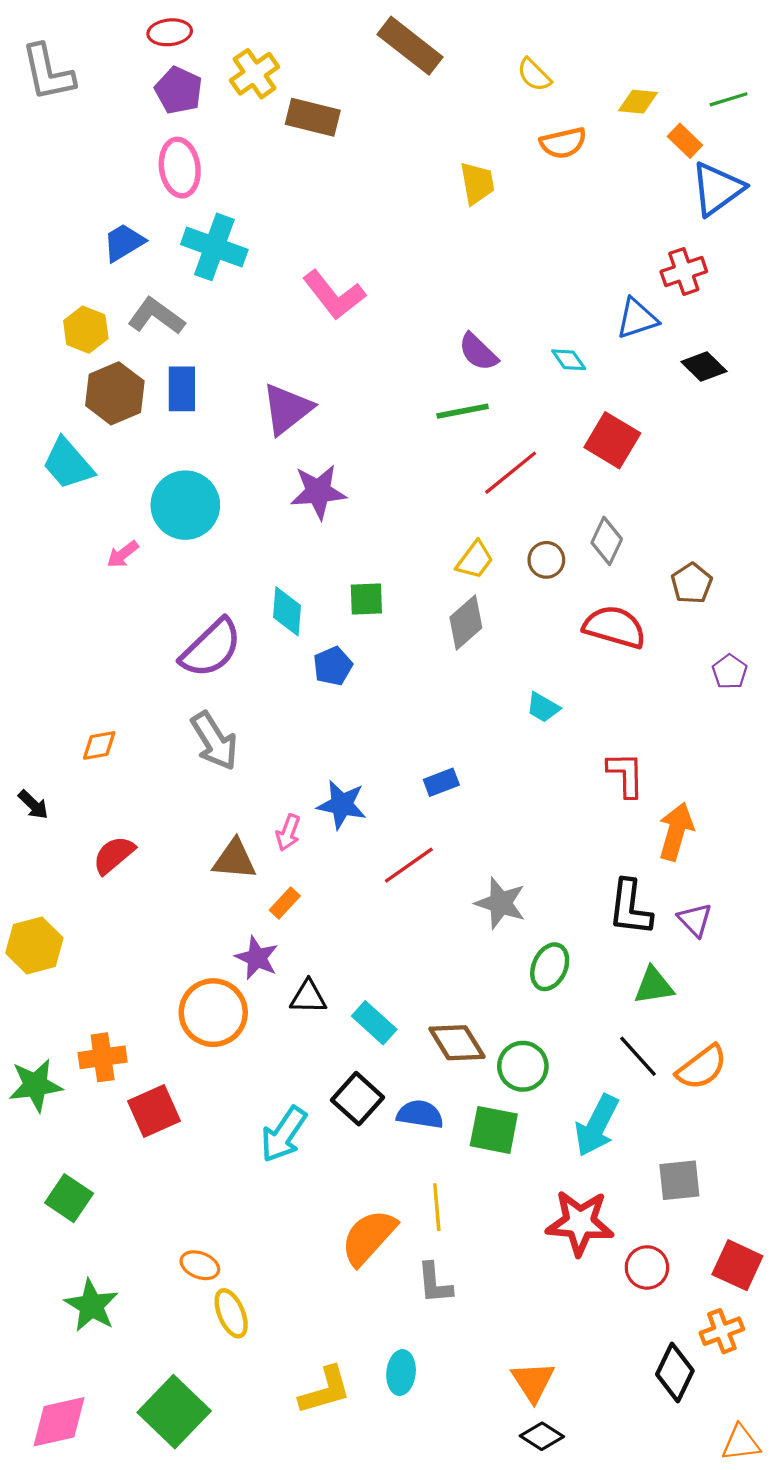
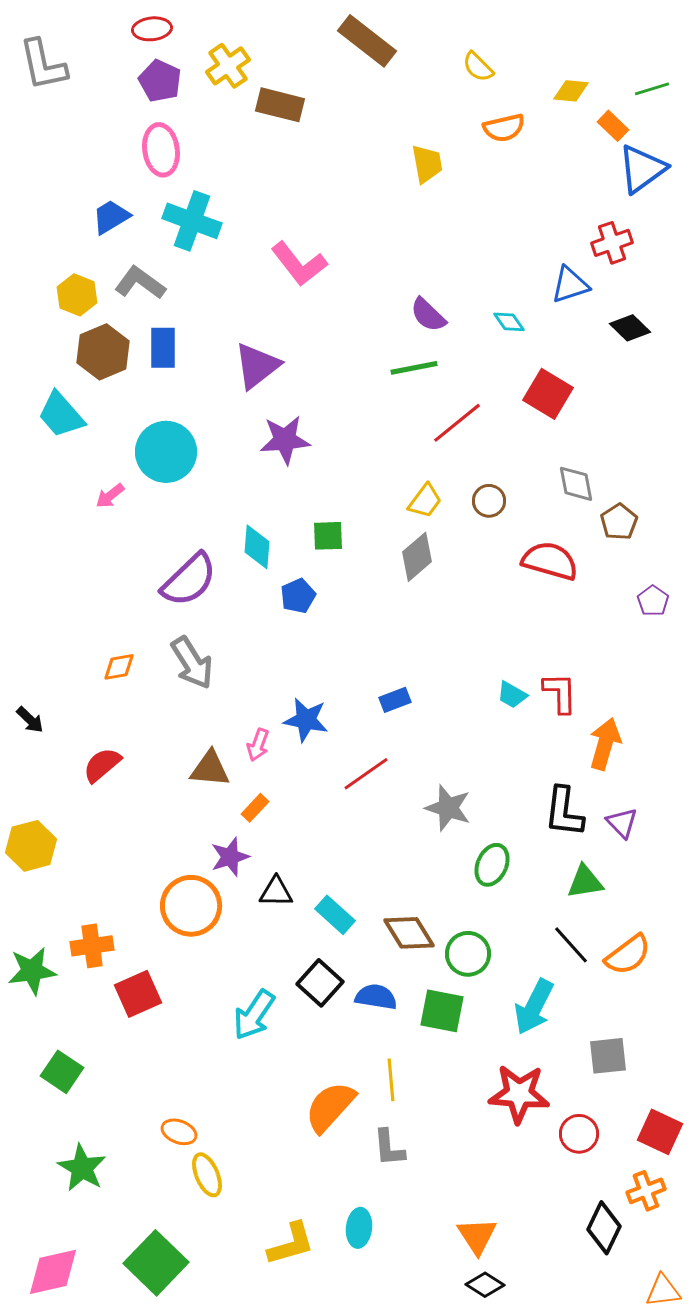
gray diamond: (607, 541) -> (576, 484), moved, turned -36
cyan trapezoid: (543, 707) -> (512, 695), moved
orange diamond: (99, 745) -> (119, 667), moved
purple star: (257, 958) -> (230, 857), turned 30

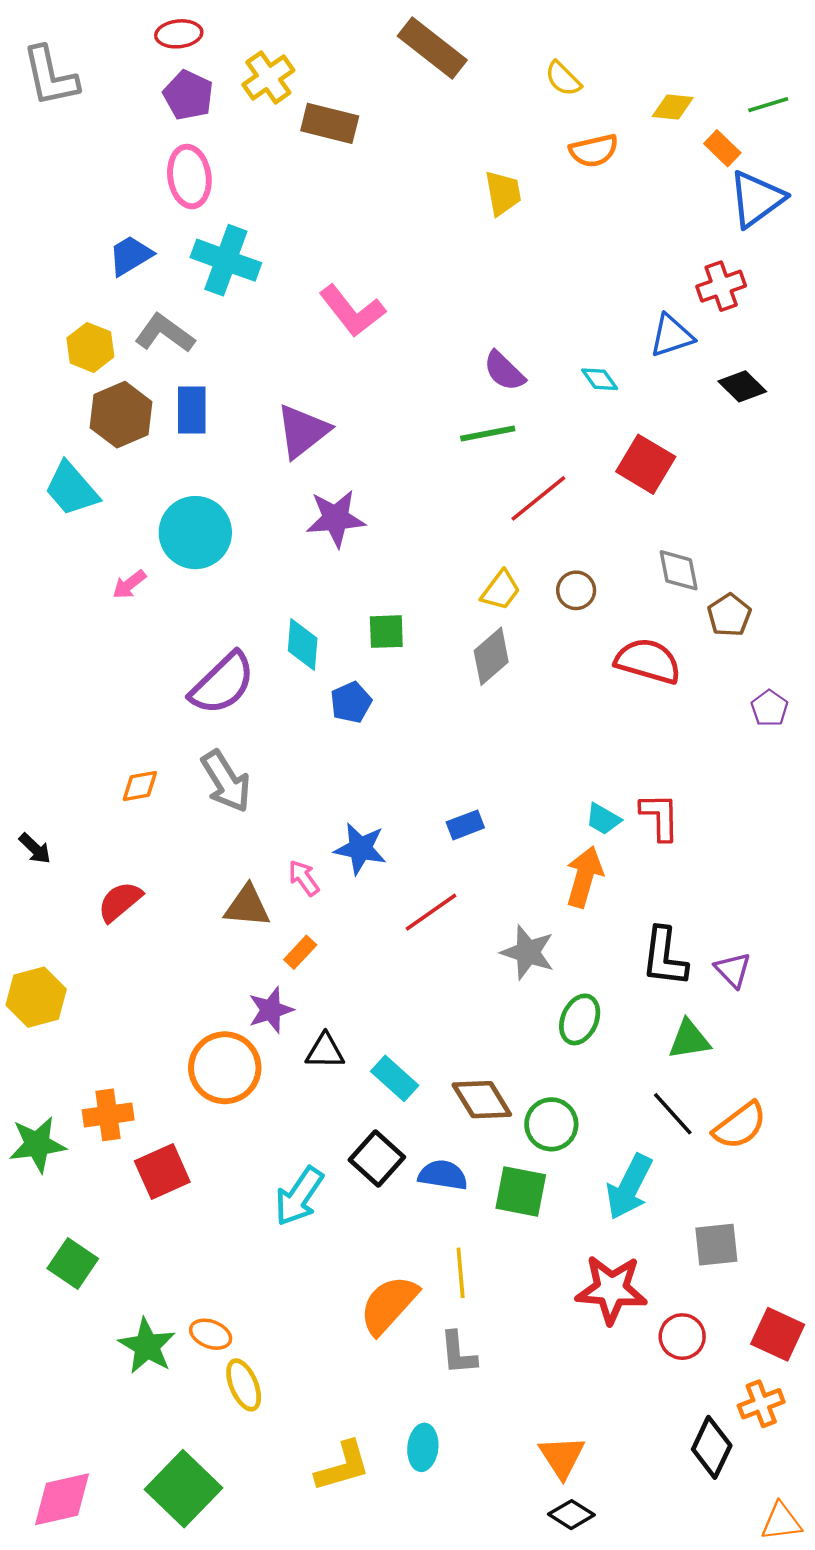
orange arrow: (605, 744) -> (584, 877), moved
pink arrow: (258, 745) -> (304, 878), turned 124
green star: (82, 1168) -> (147, 1346), moved

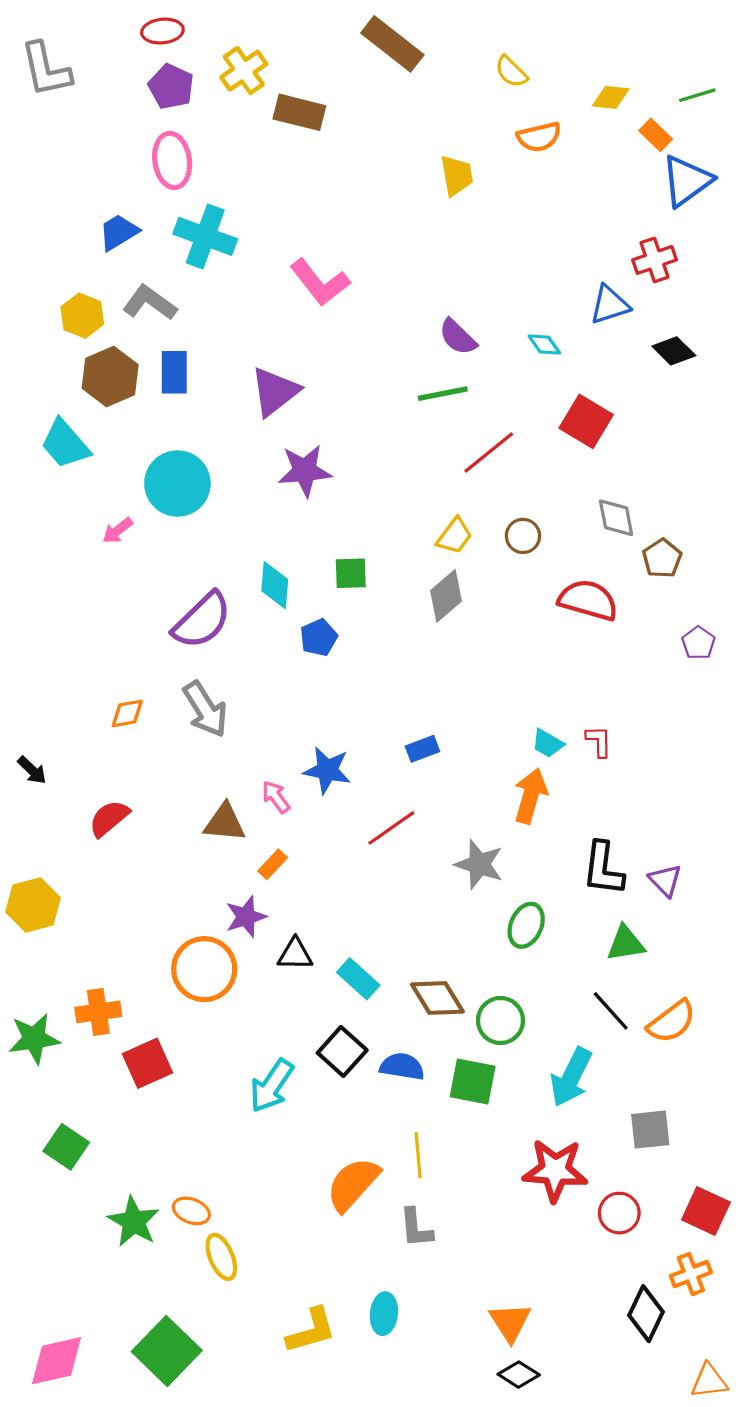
red L-shape: (660, 817) -> (599, 741), size x0.7

